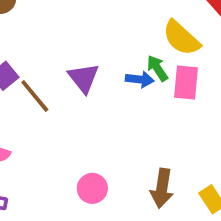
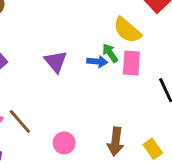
brown line: (35, 96) -> (20, 121), moved

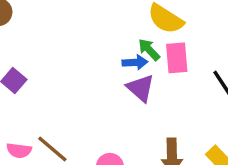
purple triangle: (56, 61) -> (141, 88), moved

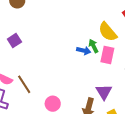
purple triangle: (141, 88) -> (104, 92), moved

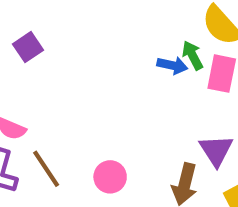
brown line: (24, 84) -> (46, 169), moved

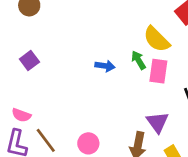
blue arrow: (172, 65) -> (105, 66), moved

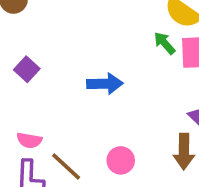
blue arrow: (105, 66) -> (105, 84), moved, size x1.4

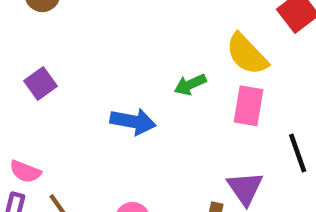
green arrow: (165, 43) -> (190, 85), moved, turned -85

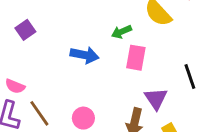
pink rectangle: (249, 106) -> (136, 58), moved

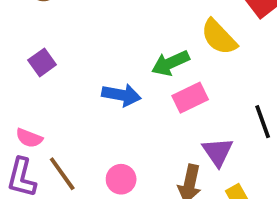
green arrow: (121, 32) -> (170, 63), size x1.4
pink rectangle: (136, 58) -> (190, 98), turned 55

